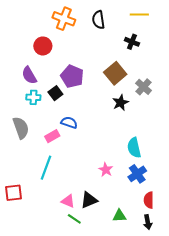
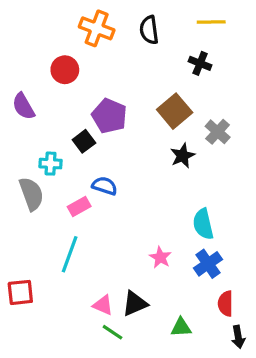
purple semicircle: (29, 75) -> (23, 106), moved
cyan cross: (33, 97) -> (51, 164), moved
black arrow: (148, 222) -> (238, 337), moved

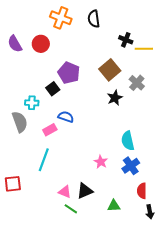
yellow line: (211, 22) -> (144, 49), moved
purple semicircle: (23, 106) -> (15, 44), moved

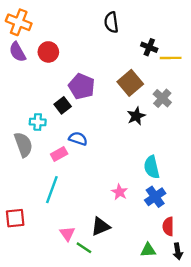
orange cross: (61, 18) -> (19, 22), moved
pink triangle: (65, 192) -> (67, 234), moved, turned 32
green triangle: (114, 206) -> (148, 250), moved

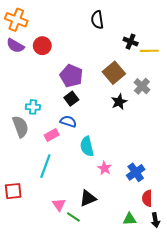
purple semicircle: (17, 52) -> (15, 46), turned -30
black square: (63, 105) -> (71, 99), moved
cyan semicircle: (152, 167) -> (87, 146), moved

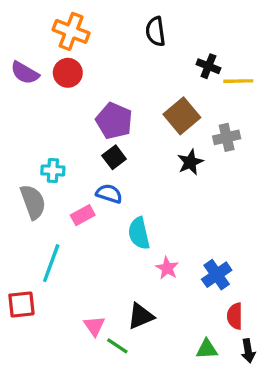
orange cross: (16, 20) -> (71, 31), moved
gray cross: (142, 86) -> (227, 137), turned 35
cyan line: (45, 166) -> (51, 263), moved

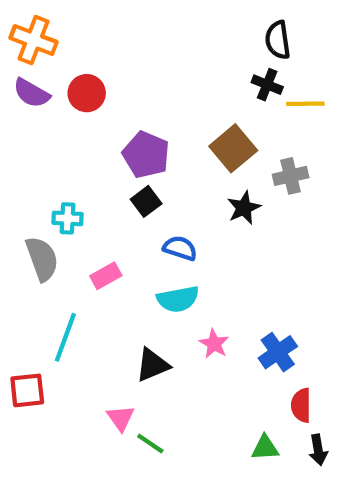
orange cross: (71, 31) -> (34, 40), moved
black semicircle: (155, 31) -> (278, 40), moved
blue semicircle: (109, 194) -> (180, 248), moved
cyan semicircle: (139, 233) -> (178, 299), turned -88
black triangle: (141, 316) -> (152, 365), moved

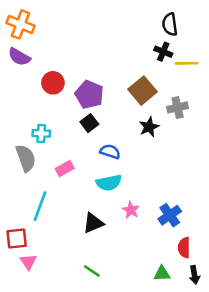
red circle: (87, 93) -> (53, 83), moved
pink triangle: (121, 418) -> (28, 262), moved

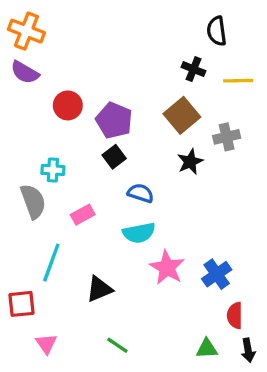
black cross: (163, 52) -> (194, 69), moved
pink star: (131, 210) -> (167, 268), size x1.5
black triangle: (93, 223) -> (99, 289), moved
pink triangle: (28, 262) -> (46, 344), moved

